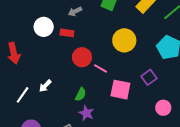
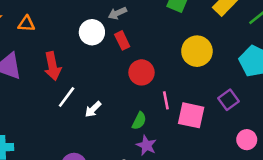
gray arrow: (75, 11) -> (117, 13), moved
red rectangle: (67, 33) -> (122, 40), turned 56
pink line: (100, 68) -> (166, 100), moved, turned 48
white line: (23, 95) -> (67, 97), moved

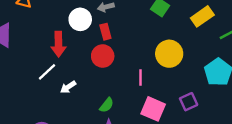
red arrow: (53, 66) -> (59, 44), moved
red circle: (141, 72) -> (103, 56), moved
pink line: (166, 100) -> (141, 77), moved

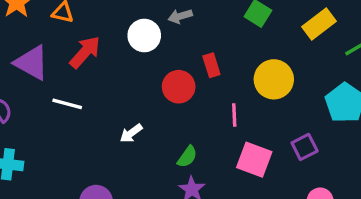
red rectangle: (105, 32) -> (211, 65), moved
red arrow: (59, 44) -> (85, 52), moved, turned -135
white line: (47, 72) -> (67, 104), moved, turned 60

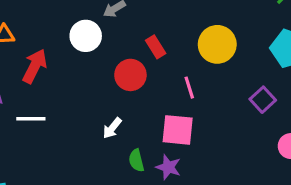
white arrow: (131, 133) -> (112, 128), moved
green semicircle: (187, 157) -> (136, 160), moved, turned 145
pink square: (254, 160) -> (178, 130), moved

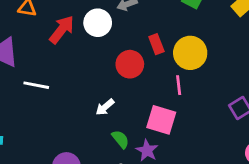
yellow circle: (217, 44) -> (190, 53), moved
red arrow: (35, 66) -> (62, 30), moved
green semicircle: (136, 160) -> (120, 139), turned 144

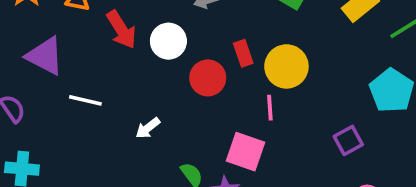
white circle: (98, 23) -> (168, 41), moved
red arrow: (62, 30) -> (121, 29), turned 108
white arrow: (105, 107) -> (148, 128), moved

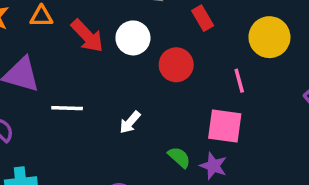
red rectangle: (243, 53) -> (203, 18), moved
yellow circle: (286, 66) -> (269, 37), moved

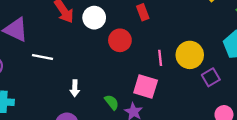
yellow circle: (269, 37) -> (190, 55), moved
white arrow: (130, 122) -> (75, 88), moved, turned -49

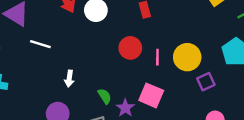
red circle: (120, 40) -> (130, 48), moved
pink square: (146, 87) -> (151, 95), moved

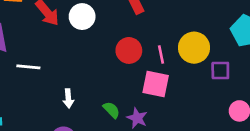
purple square: (206, 82) -> (220, 70), turned 36
pink square: (151, 95) -> (156, 84), moved

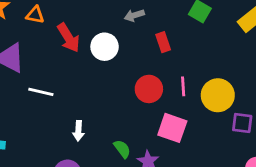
pink line: (161, 54) -> (183, 86), moved

